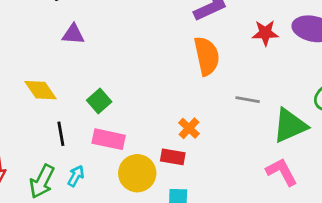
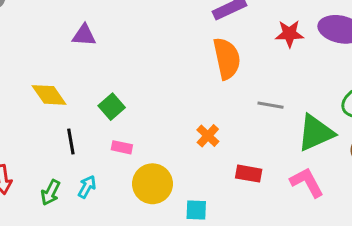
pink rectangle: (109, 139) -> (122, 147), size x0.6
red rectangle: (173, 157) -> (249, 174), moved
green arrow: (42, 181) -> (51, 193), size x0.7

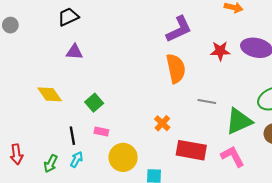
black line: (71, 142) -> (72, 136), moved
red rectangle: (249, 174) -> (191, 150), size x1.6

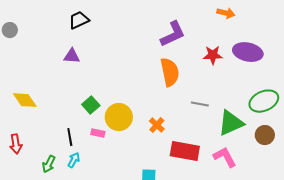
black trapezoid: (68, 17) -> (79, 20), moved
yellow diamond: (50, 94) -> (25, 100), moved
red arrow: (17, 154) -> (16, 144), moved
yellow circle: (123, 157) -> (119, 117), moved

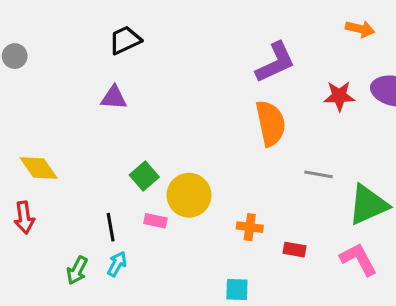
orange cross: (157, 125) -> (250, 227), moved, turned -35
red arrow: (16, 144) -> (24, 218), moved
red rectangle: (185, 151) -> (295, 250), size x0.5

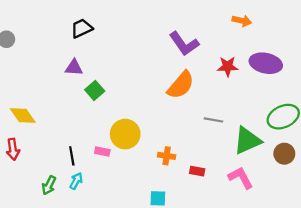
purple L-shape: (275, 62) -> (184, 44), turned 80
orange semicircle: (271, 123) -> (181, 85), turned 52
green square: (144, 176) -> (95, 90), moved

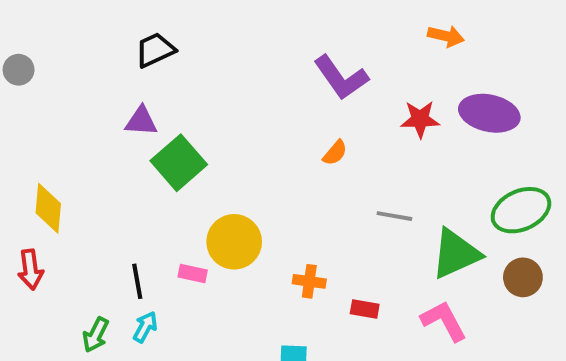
orange semicircle: (181, 85) -> (335, 153), size x0.5
green square: (95, 90) -> (179, 163), size x1.5
yellow diamond: (23, 116) -> (48, 208), turned 40

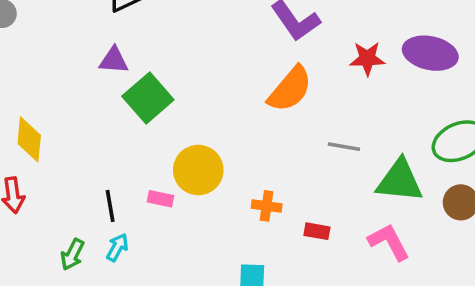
orange semicircle: (335, 153) -> (290, 89), size x2.0
green triangle: (456, 254) -> (400, 181), turned 30

